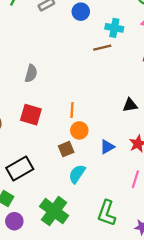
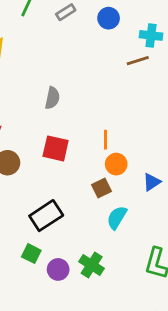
green cross: (54, 211) -> (92, 265), size x0.7
purple circle: (14, 221) -> (58, 269), moved

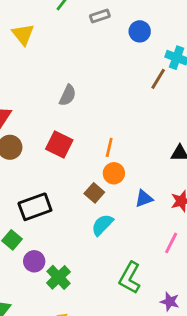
brown line: (138, 61) -> (158, 79), turned -55
brown square: (101, 188) -> (94, 193), turned -36
green cross: (92, 265) -> (58, 277), moved

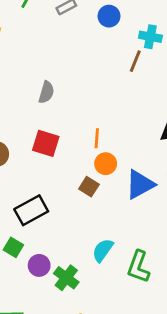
blue triangle: (144, 199) -> (140, 184), size x1.6
cyan semicircle: (102, 225) -> (103, 250), moved

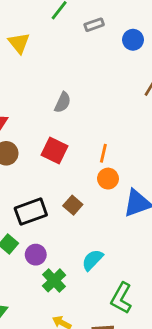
brown square: (89, 187) -> (73, 205), moved
purple circle: (39, 265) -> (36, 255), moved
green L-shape: (138, 267) -> (121, 298), moved

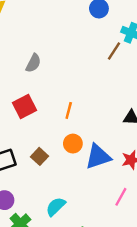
red square: (54, 151) -> (25, 106), turned 35
orange circle: (108, 179) -> (73, 144), moved

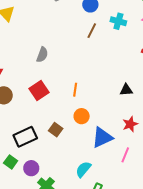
brown line: (114, 51) -> (92, 31), moved
blue triangle: (98, 157) -> (102, 137), moved
cyan semicircle: (56, 207) -> (83, 169), moved

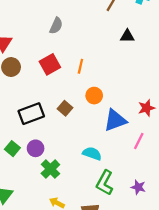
orange line: (75, 90) -> (80, 66), moved
black triangle: (126, 90) -> (127, 36), moved
green square: (11, 162) -> (12, 149), moved
cyan semicircle: (83, 169) -> (92, 154), turned 66

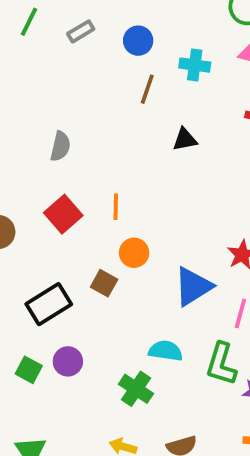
orange circle: (94, 96) -> (134, 253), moved
green cross: (50, 169) -> (136, 389), moved
green L-shape: (105, 183) -> (221, 364), moved

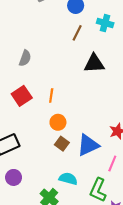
black triangle: (185, 139) -> (94, 63), size x1.5
brown square: (104, 283) -> (62, 144), moved

